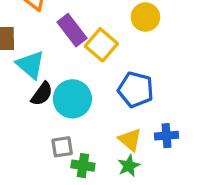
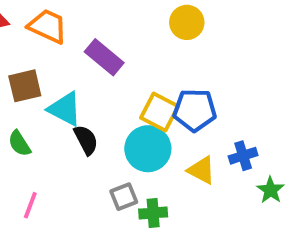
yellow square: (101, 45) -> (159, 112), moved
black semicircle: (42, 94) -> (86, 140), turned -50
cyan circle: (72, 99) -> (148, 149), moved
green star: (129, 166) -> (271, 190), moved

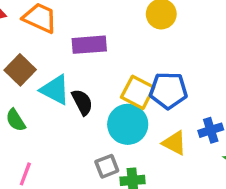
purple rectangle: (104, 57) -> (89, 45), turned -44
brown square: (25, 86) -> (20, 70), turned -32
black semicircle: (86, 140) -> (82, 102), moved

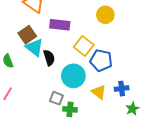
brown square: (20, 70) -> (27, 35), moved
yellow square: (138, 92) -> (84, 46), moved
gray square: (107, 166) -> (56, 98), turned 32

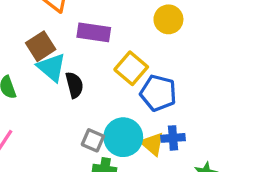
cyan circle: (73, 76) -> (123, 137), moved
blue cross: (122, 89) -> (173, 138), moved
gray square: (56, 98) -> (93, 140), moved

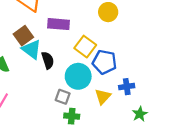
cyan circle: (123, 137) -> (78, 76), moved
blue cross: (173, 138) -> (127, 87), moved
yellow triangle: (152, 144) -> (103, 97), turned 36

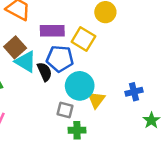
yellow square: (85, 47) -> (83, 39), moved
blue pentagon: (105, 62) -> (60, 59), moved
yellow triangle: (103, 97) -> (96, 100), moved

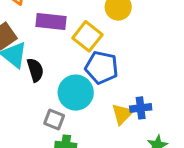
blue pentagon: (60, 59) -> (102, 67), moved
yellow triangle: (96, 100) -> (122, 114), moved

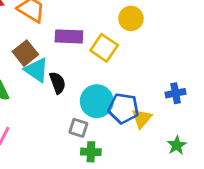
blue pentagon: (102, 67) -> (123, 108), moved
blue cross: (141, 108) -> (176, 93), moved

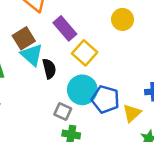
purple rectangle: (69, 36) -> (65, 28), turned 40
yellow square: (104, 48) -> (85, 53), moved
yellow triangle: (142, 118) -> (132, 113), moved

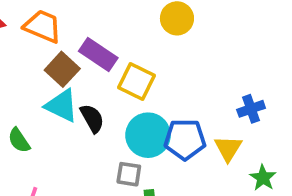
brown square: (24, 38) -> (62, 69), moved

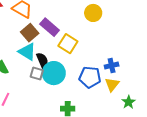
blue cross: (251, 109) -> (112, 66), moved
cyan circle: (148, 135) -> (54, 73), moved
gray square: (129, 174) -> (37, 73), moved

